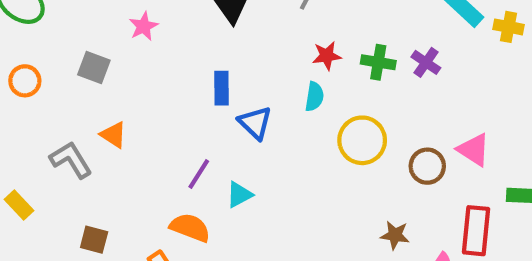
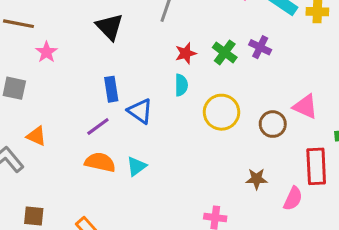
green cross: (378, 62) -> (225, 52), turned 35
purple line: (199, 174) -> (98, 126), moved, turned 30
orange semicircle: (190, 228) -> (100, 162), moved

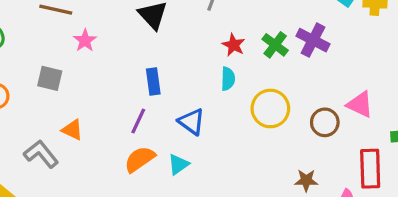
purple cross: (260, 47) -> (313, 40), size x1.4
red star: (186, 53) -> (234, 45), turned -30
blue triangle: (140, 111) -> (192, 122), moved
purple line: (98, 126) -> (138, 121), turned -30
orange semicircle: (100, 162) -> (140, 159), turned -48

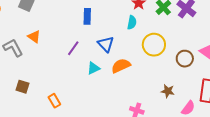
purple line: (138, 121) -> (73, 48), moved
orange semicircle: (140, 159) -> (121, 66), moved

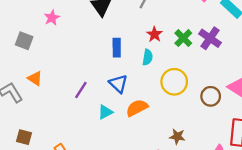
blue rectangle: (87, 16) -> (117, 48), moved
brown star: (168, 91) -> (177, 137), moved

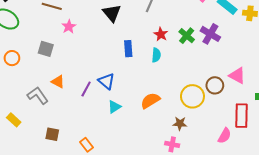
yellow circle: (174, 82) -> (192, 96), moved
blue triangle: (118, 84) -> (106, 81), moved
purple line: (81, 90) -> (86, 89), moved
cyan triangle: (105, 112) -> (114, 107), moved
brown star: (177, 137) -> (180, 124), moved

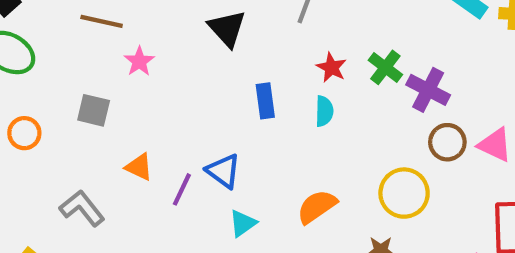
purple cross: (210, 34) -> (428, 90), moved
orange triangle: (58, 82) -> (139, 167), moved
brown circle: (215, 85) -> (447, 142), moved

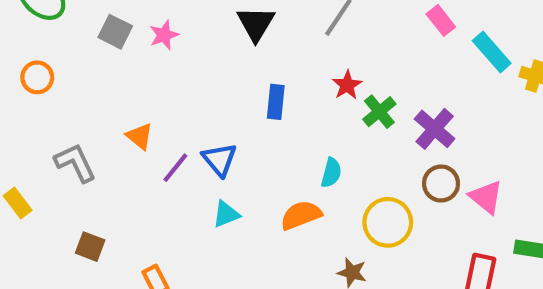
green cross: (385, 67) -> (379, 112), moved
gray square: (94, 110) -> (115, 32), moved
cyan semicircle: (324, 111) -> (331, 173), moved

